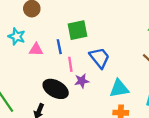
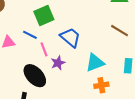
blue line: (59, 47) -> (30, 35), turned -40
black ellipse: (56, 89) -> (35, 76), turned 30

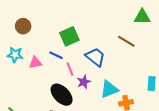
brown line: (119, 31) -> (126, 41), moved
cyan triangle: (95, 63) -> (109, 89), moved

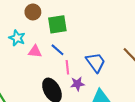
green square: (69, 36) -> (57, 24), moved

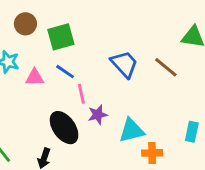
blue trapezoid: (96, 62) -> (124, 64), moved

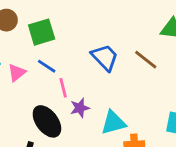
pink triangle: (35, 77) -> (17, 73), turned -36

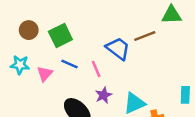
brown line: (146, 60) -> (145, 36), moved, turned -50
pink line: (63, 88) -> (96, 69), moved

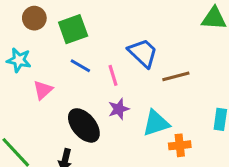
brown line: (145, 36) -> (176, 76), moved
pink triangle: (45, 74) -> (43, 90), moved

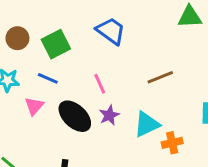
blue trapezoid: (143, 53) -> (111, 31), moved
blue line: (80, 66) -> (48, 78), moved
black ellipse: (84, 125) -> (75, 116), moved

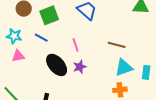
brown line: (160, 77) -> (117, 45), turned 30
pink triangle: (34, 106) -> (18, 56), moved, turned 32
cyan triangle: (147, 124) -> (124, 68), moved

